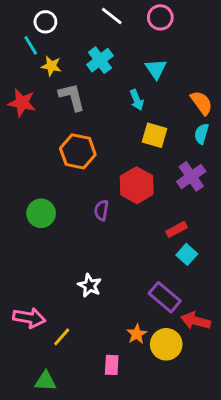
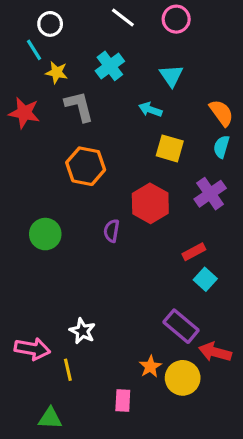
cyan arrow: (137, 100) -> (150, 110), turned 132
white star: (90, 285) -> (82, 331), moved
yellow line: (62, 337) -> (68, 370), turned -54

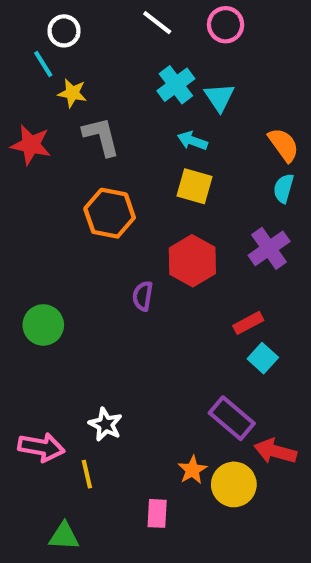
cyan cross: (110, 66) -> (176, 85), moved
yellow square: (170, 148) -> (194, 186), moved
green circle: (45, 234) -> (43, 325), moved

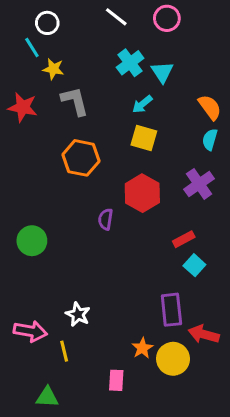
cyan arrow: (192, 141) -> (142, 104), turned -60
purple rectangle: (232, 418) -> (171, 310), turned 44

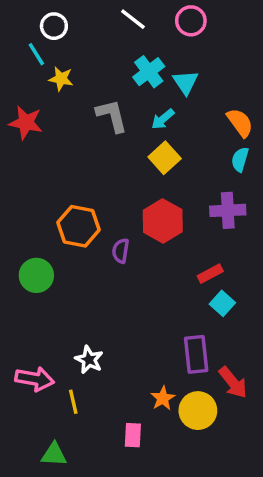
gray L-shape: (75, 101) -> (112, 116), moved
yellow square: (144, 138) -> (165, 158), turned 32
orange hexagon: (81, 158) -> (79, 226), moved
purple cross: (199, 184) -> (228, 210), turned 32
red arrow: (204, 334) -> (233, 382), turned -144

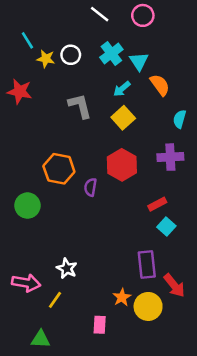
white circle: (54, 26) -> (71, 55), moved
gray L-shape: (112, 116) -> (80, 106), moved
orange semicircle: (240, 123) -> (160, 85), moved
yellow line: (73, 402) -> (55, 300), turned 48

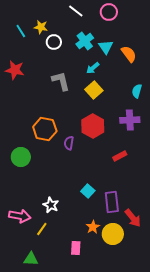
yellow star: (46, 59) -> (41, 27), moved
orange semicircle: (160, 85) -> (129, 54), moved
cyan square: (166, 226) -> (88, 191), moved

